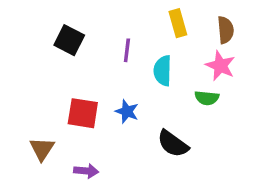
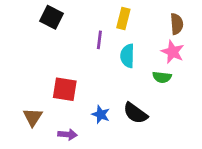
yellow rectangle: (178, 23) -> (123, 19), moved, turned 30
black square: (69, 40) -> (51, 17), moved
blue star: (127, 111) -> (101, 114), moved

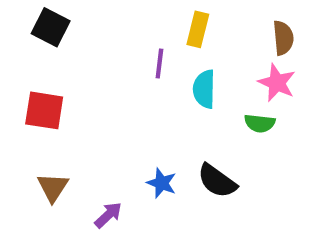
black square: (51, 17) -> (51, 27), moved
red square: (65, 89) -> (44, 110), moved
purple arrow: (67, 134) -> (108, 215), turned -48

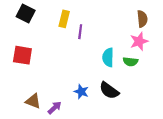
yellow rectangle: (198, 29) -> (64, 19), moved
pink star: (277, 83) -> (139, 41), turned 30
cyan semicircle: (204, 89) -> (108, 57), moved
brown triangle: (53, 187) -> (33, 101), moved, turned -42

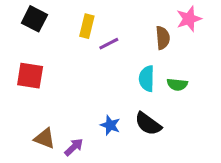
brown semicircle: (142, 19) -> (163, 38), moved
purple line: (80, 32) -> (109, 44), turned 56
pink star: (139, 41) -> (189, 19), moved

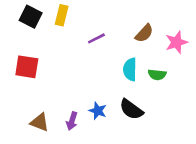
pink star: (189, 19) -> (176, 42), moved
yellow rectangle: (87, 26) -> (62, 15), moved
brown semicircle: (163, 38) -> (144, 33), turned 48
purple arrow: (74, 147) -> (72, 121), moved, turned 150

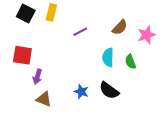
green semicircle: (157, 75) -> (130, 62), turned 64
purple arrow: (72, 121) -> (37, 77), moved
brown triangle: (40, 122) -> (44, 99), moved

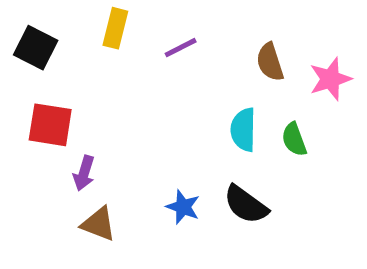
black square: (26, 14) -> (36, 48), moved
brown semicircle: (120, 27) -> (270, 62), turned 119
purple line: (80, 32) -> (181, 48), moved

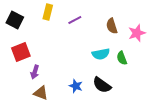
red square: (50, 125) -> (21, 52), turned -30
cyan semicircle: (243, 130) -> (101, 54), turned -102

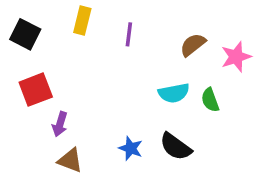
purple line: (75, 20) -> (129, 34), turned -56
brown semicircle: (112, 26) -> (193, 45), turned 70

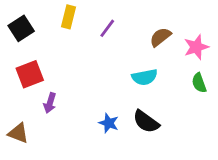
black square: (25, 34) -> (21, 28), turned 30
purple line: (129, 34) -> (107, 28), turned 30
green semicircle: (210, 100) -> (199, 83), moved
brown triangle: (70, 160) -> (18, 133), moved

